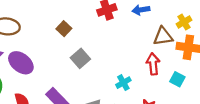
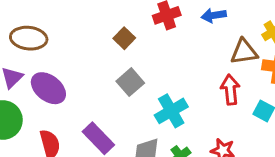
brown square: (64, 29) -> (124, 38), moved
cyan cross: (123, 83) -> (171, 111), moved, size x1.5

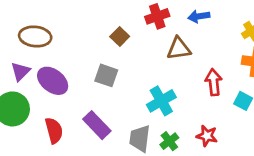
brown triangle: (244, 52) -> (179, 49), moved
gray square: (130, 82) -> (106, 75), moved, turned -30

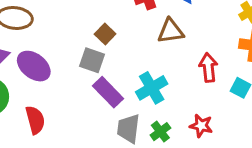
brown square: (120, 37) -> (105, 34), moved
purple rectangle: (97, 125) -> (108, 92), moved

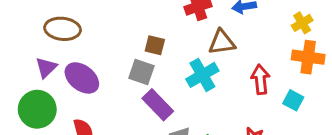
brown square: (105, 34) -> (155, 45), turned -30
cyan cross: (152, 88) -> (202, 75), moved

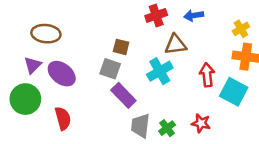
cyan square: (293, 100) -> (234, 92), size x1.6

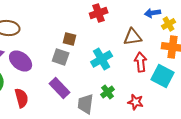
blue arrow: (194, 15) -> (153, 13), moved
brown triangle: (176, 45) -> (133, 37), moved
purple rectangle: (123, 95) -> (60, 88), moved
green cross: (167, 128) -> (108, 92), moved

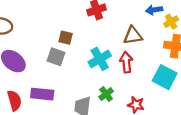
red arrow: (141, 62) -> (126, 62), moved
purple rectangle: (60, 88) -> (42, 94), moved, turned -40

